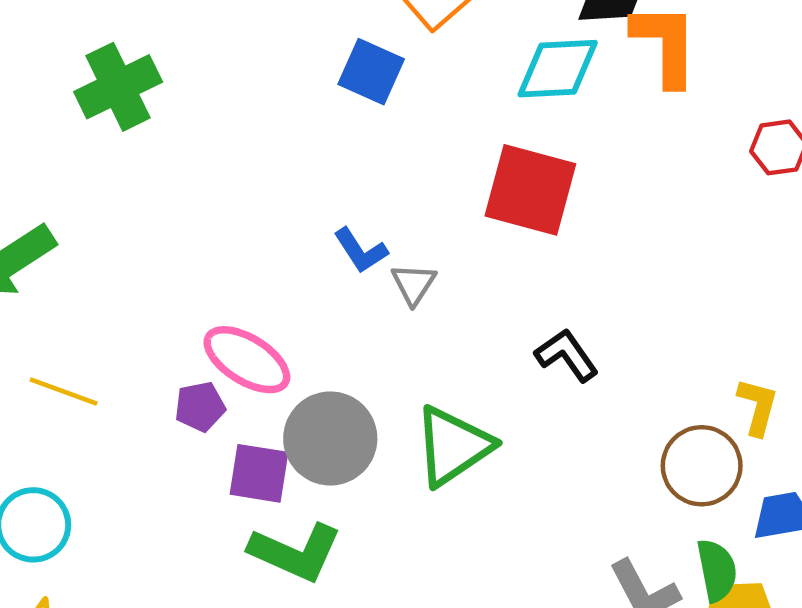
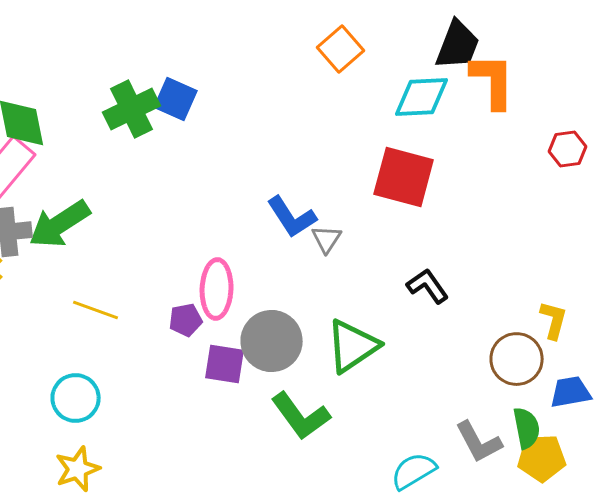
blue square: (371, 72) -> (176, 99), moved
blue L-shape: (361, 251) -> (292, 217), size x1.4
pink ellipse: (247, 360) -> (217, 289), turned 60
green L-shape: (295, 552) -> (301, 416), moved, turned 30

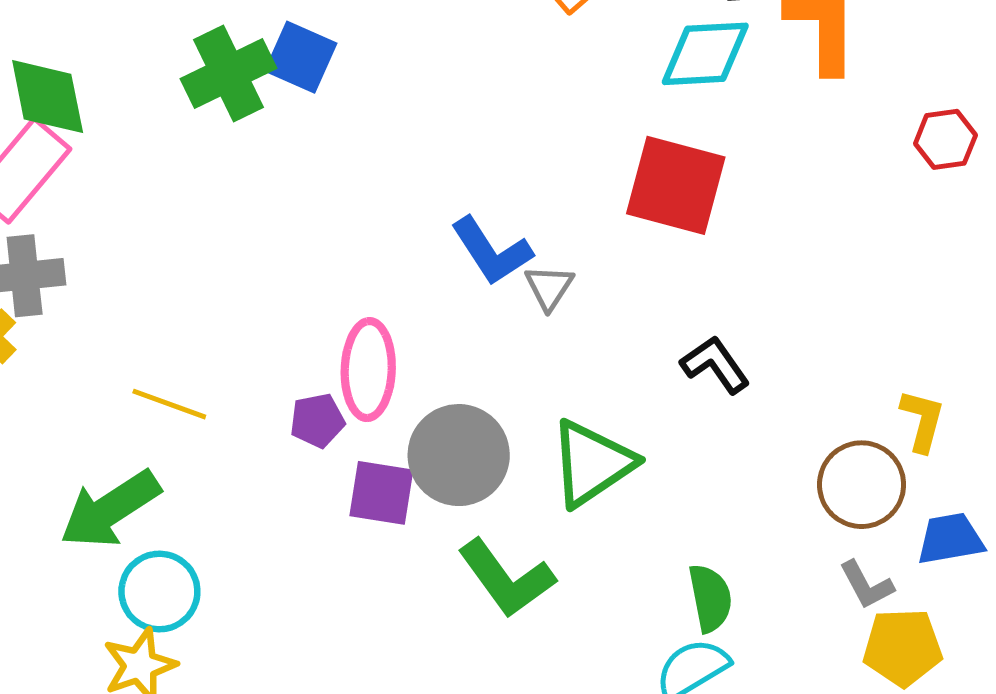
green arrow: (60, 224) -> (110, 509), moved
cyan circle: (76, 398) -> (159, 592), moved
green semicircle: (527, 428) -> (710, 598), moved
gray L-shape: (479, 442) -> (866, 585), moved, size x0.7

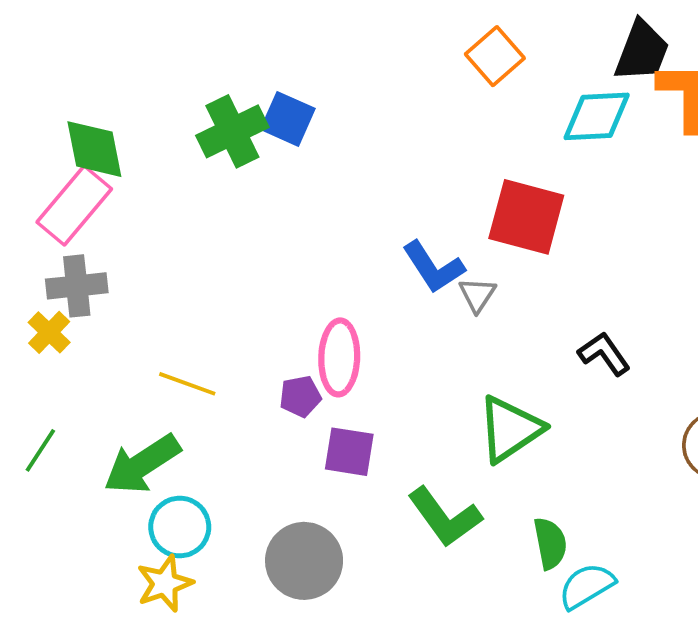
red square: (676, 185) -> (526, 217), moved
gray circle: (459, 455) -> (304, 561), moved
green semicircle: (710, 598) -> (550, 543), moved

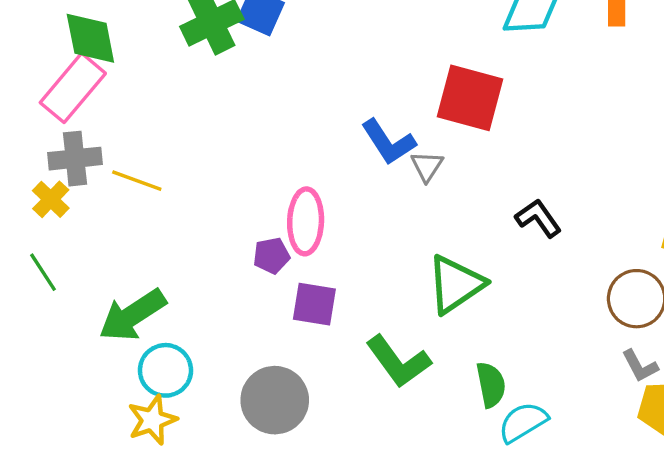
yellow line: (187, 384) -> (137, 181), moved
green line: (40, 450) -> (43, 272), moved, turned -66

